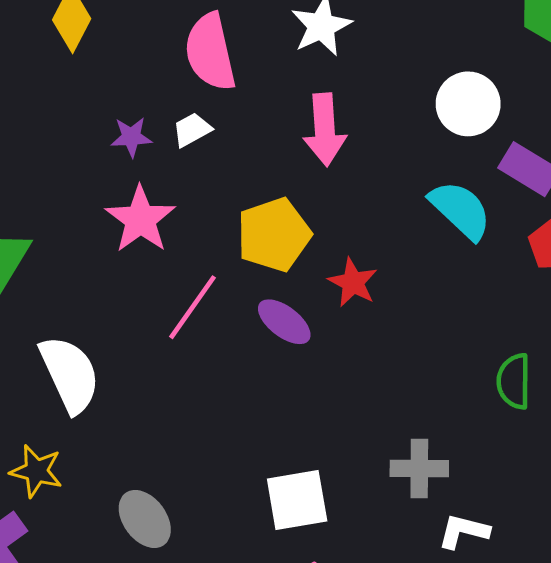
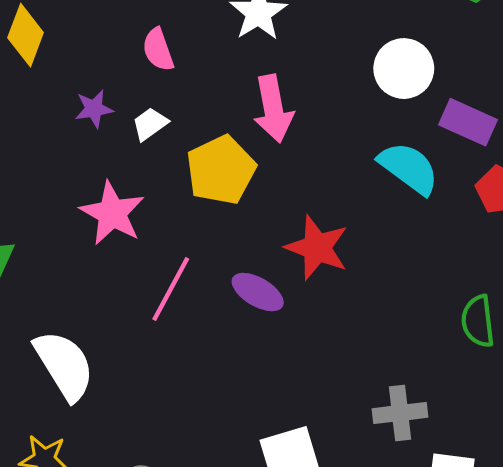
pink semicircle: (210, 52) -> (158, 50), size x0.6
purple star: (131, 137) -> (94, 109), moved
yellow pentagon: (274, 235) -> (221, 170), moved
red star: (353, 282) -> (317, 248), size x1.4

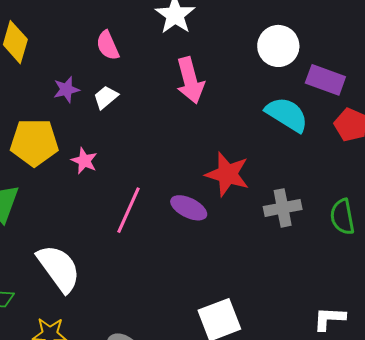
yellow pentagon: (221, 170) -> (34, 142), moved, turned 30
pink star: (112, 213) -> (84, 161), size x0.6
gray cross: (400, 413) -> (283, 208), moved

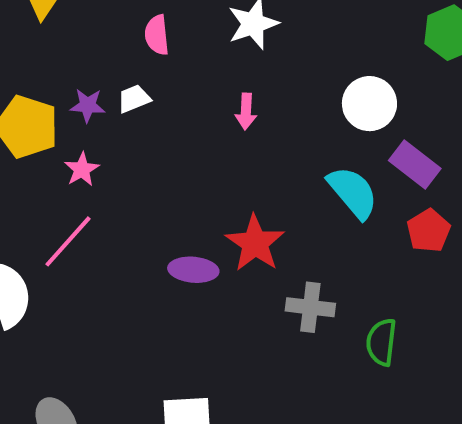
pink arrow: (190, 80) -> (246, 111), size x0.6
purple star: (66, 90) -> (88, 105), moved
purple ellipse: (189, 208) -> (193, 270), turned -39
pink line: (128, 210) -> (68, 241), moved

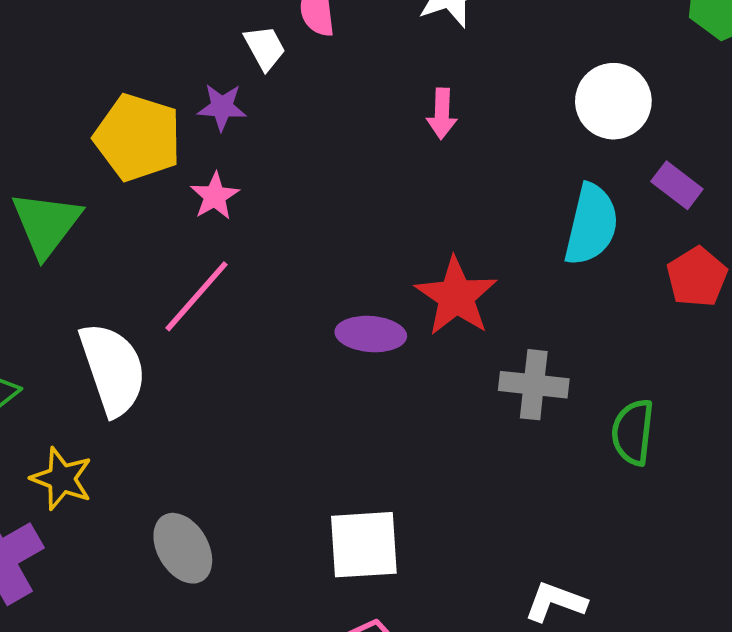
white trapezoid: (134, 99) -> (265, 48), moved, turned 84
purple rectangle: (415, 165) -> (677, 185), size x0.7
cyan semicircle: (353, 192) -> (591, 225), turned 54

